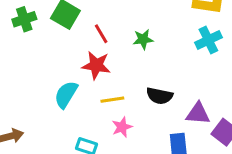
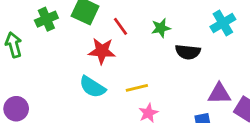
red star: (96, 65) -> (102, 51), moved
cyan semicircle: (66, 94) -> (92, 87), turned -84
black semicircle: (160, 96) -> (188, 52), moved

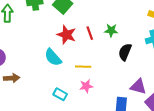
red line: (121, 26) -> (90, 33), moved
black semicircle: (188, 52) -> (125, 52), turned 90

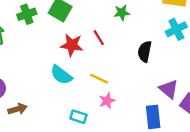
green star: (111, 30) -> (122, 13), moved
yellow line: (83, 67) -> (99, 79), turned 35
purple triangle: (138, 87) -> (169, 89), turned 36

